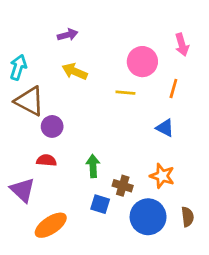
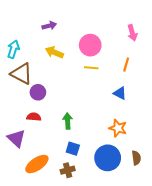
pink circle: (142, 62) -> (90, 45), moved
brown cross: (123, 186) -> (68, 170), moved, turned -32

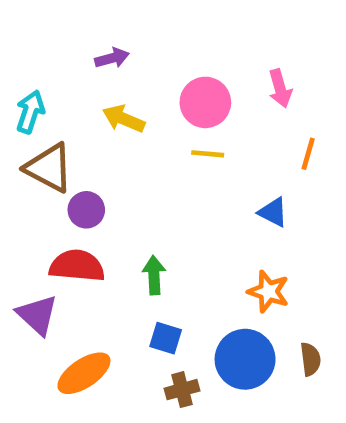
pink arrow: (132, 33) -> (280, 88), moved
orange line: (126, 65) -> (308, 154), moved
red semicircle: (34, 117) -> (77, 266), size x1.6
brown cross: (68, 170) -> (182, 390), moved

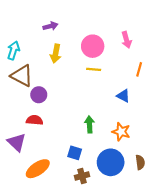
yellow arrow: (124, 119) -> (56, 54), turned -102
red semicircle: (77, 266) -> (35, 120), size x0.7
green arrow: (154, 275) -> (89, 124), moved

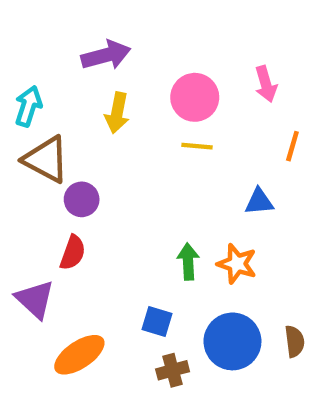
purple arrow: (50, 26) -> (106, 55), size x1.5
blue triangle: (123, 96) -> (259, 202), turned -32
red semicircle: (35, 120) -> (73, 253), turned 105
orange star: (121, 132) -> (237, 264), moved

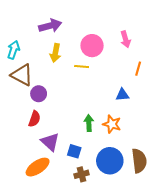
yellow line: (197, 146) -> (82, 67), moved
purple triangle: (35, 299) -> (50, 142), moved
brown semicircle: (295, 341) -> (139, 161), size x1.6

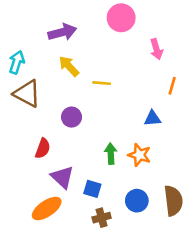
pink circle: (92, 46) -> (121, 18), moved
yellow arrow: (55, 53) -> (69, 66), turned 126
purple circle: (39, 94) -> (71, 117), moved
blue circle: (110, 161) -> (137, 201), size x0.7

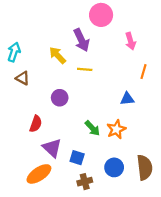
purple arrow: (62, 32) -> (81, 40), moved, turned 80
brown triangle: (27, 94) -> (23, 78), size x0.6
green arrow: (111, 154) -> (92, 128), turned 140
orange star: (139, 155) -> (116, 129), turned 30

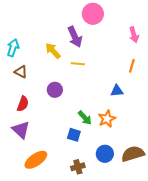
pink arrow: (130, 41) -> (134, 35), moved
red semicircle: (36, 124) -> (23, 104), moved
purple triangle: (52, 148) -> (21, 130), moved
blue square: (77, 158) -> (74, 135), moved
brown semicircle: (145, 167) -> (133, 154), turned -100

